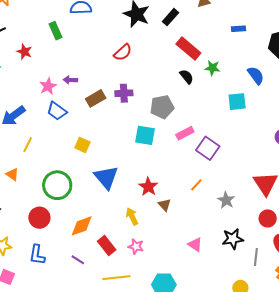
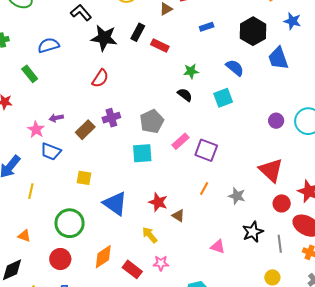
red rectangle: (188, 49) -> (160, 46), moved, size x0.7
black semicircle: (187, 77) -> (185, 95), moved
orange triangle: (12, 174) -> (24, 236), moved

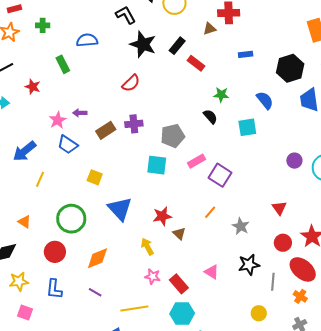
red triangle: (271, 170) -> (279, 208), size x0.6
red star: (158, 202) -> (162, 216), turned 30
red rectangle: (132, 269) -> (179, 284), moved

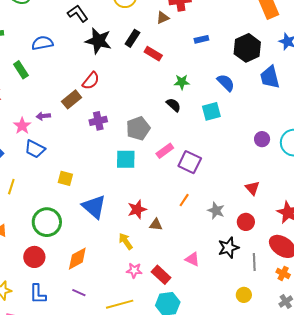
brown rectangle: (106, 130) -> (72, 99), moved
brown triangle: (179, 233) -> (156, 225), turned -32
red circle: (283, 243) -> (246, 222), moved

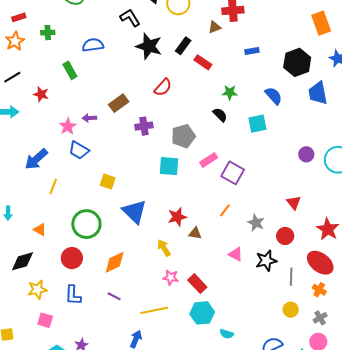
red semicircle: (91, 81) -> (163, 87), moved
pink triangle: (192, 259) -> (236, 254), moved
yellow circle: (244, 295) -> (291, 310), moved

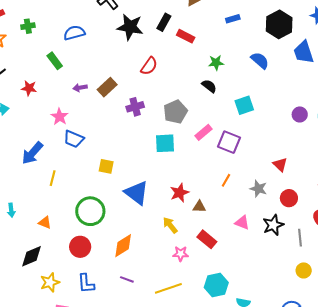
purple arrow: (89, 118) -> (80, 88), moved
cyan square: (257, 124) -> (244, 105), moved
red triangle: (294, 203) -> (280, 165), moved
red rectangle: (197, 284) -> (207, 239), moved

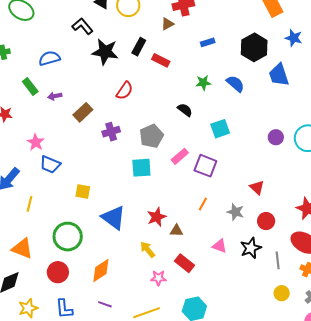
green star: (216, 63) -> (203, 83), moved
purple arrow: (80, 88) -> (55, 96), moved
orange triangle: (45, 223) -> (22, 248), size x1.6

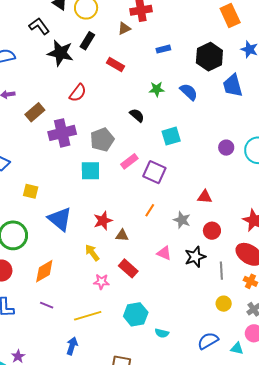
black rectangle: (139, 47) -> (87, 41), moved
purple cross: (111, 132) -> (62, 133), size x1.5
red triangle: (257, 188) -> (205, 197), turned -42

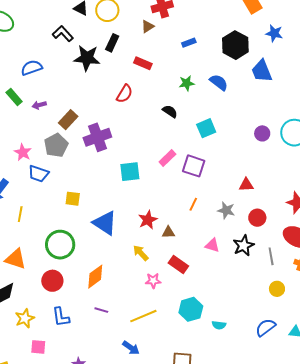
red semicircle: (78, 93) -> (124, 94), moved
gray pentagon: (102, 140) -> (56, 145), moved
blue arrow: (72, 346) -> (131, 348), turned 114

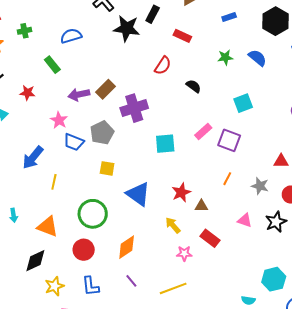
purple arrow: (39, 105) -> (79, 95), moved, size x1.5
black semicircle: (170, 111) -> (194, 86), moved
gray pentagon: (56, 145) -> (102, 133), moved
cyan hexagon: (191, 309) -> (274, 279), moved
purple line: (101, 310) -> (131, 281), turned 32

